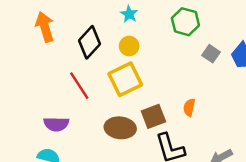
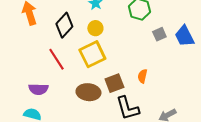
gray square: (211, 54) -> (159, 34), turned 32

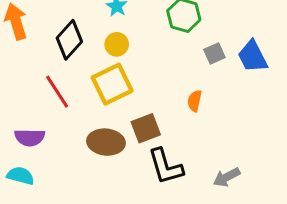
orange semicircle: (142, 76) -> (195, 101), moved

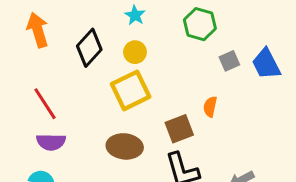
red line: (57, 92) -> (45, 104), moved
brown square: (146, 128) -> (179, 129), moved

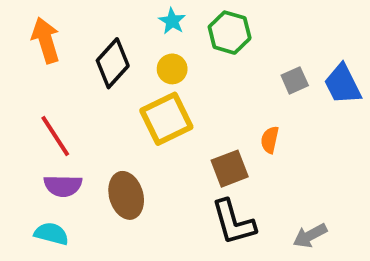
green hexagon: (200, 24) -> (230, 33), moved
brown ellipse: (125, 146) -> (126, 195), moved, turned 68

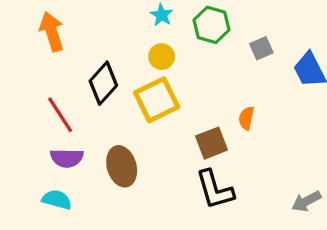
black diamond: (113, 63) -> (103, 83), moved
gray square: (295, 80) -> (261, 48), moved
gray arrow: (310, 236) -> (306, 201), moved

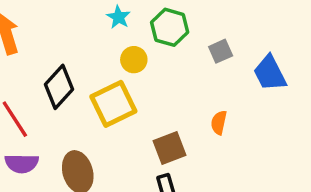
yellow circle: (162, 57) -> (134, 60), moved
orange semicircle: (246, 118) -> (219, 123), moved

